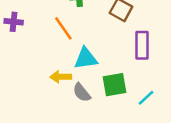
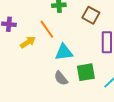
yellow arrow: (61, 77) -> (28, 42), moved, turned 147

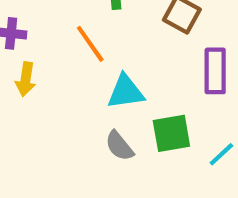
yellow arrow: (28, 42) -> (26, 79), moved, turned 133

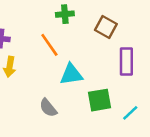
gray semicircle: (119, 146) -> (48, 108), moved

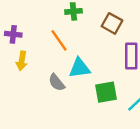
gray semicircle: (48, 108) -> (57, 82), moved

